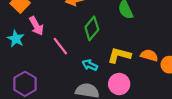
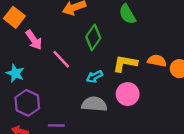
cyan star: (16, 39) -> (15, 73), moved
cyan arrow: (90, 65) -> (94, 77), turned -48

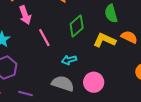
orange semicircle: (157, 61) -> (129, 37), moved
yellow L-shape: (125, 63) -> (104, 40), moved

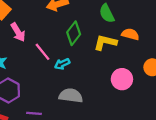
cyan arrow: (69, 60) -> (62, 64), moved
pink circle: (94, 82) -> (122, 79), moved

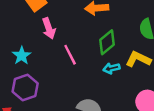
cyan arrow: (62, 64) -> (111, 68), moved

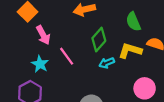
cyan star: (22, 56) -> (40, 64), moved

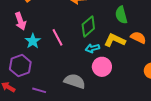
pink arrow: (43, 35) -> (20, 21), moved
pink circle: (145, 88) -> (102, 67), moved

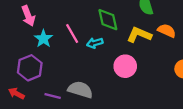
green diamond: (88, 27) -> (108, 20), turned -60
cyan arrow: (92, 48) -> (95, 43), moved
gray semicircle: (75, 81) -> (80, 90), moved

